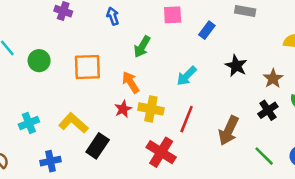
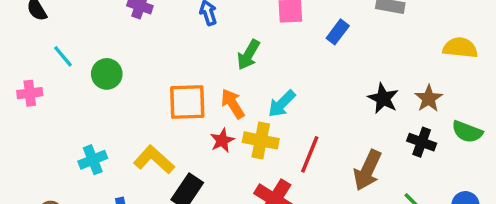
black star: (236, 66) -> (383, 98), moved
orange square: (87, 67) -> (187, 102), moved
cyan arrow: (187, 76) -> (282, 104), moved
black cross: (268, 110) -> (422, 142), turned -36

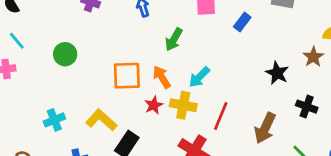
cyan line: (63, 56) -> (17, 41), moved
brown star: (429, 98) -> (313, 57), moved

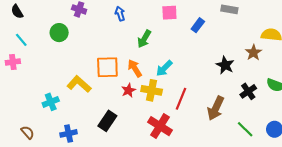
green circle: (65, 54) -> (59, 33), moved
black cross: (307, 107) -> (248, 91), turned 35
yellow L-shape: (101, 120) -> (79, 84), moved

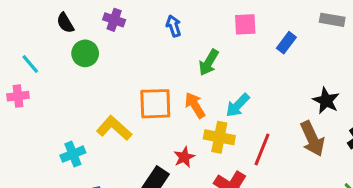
black semicircle: (17, 12) -> (65, 23), moved
red star: (128, 90) -> (184, 157), moved
brown arrow: (216, 108) -> (312, 139), moved, turned -50

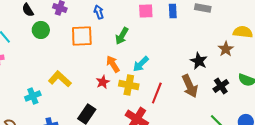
blue rectangle: (286, 43) -> (173, 11), moved, turned -40
orange square: (155, 104) -> (82, 36), moved
red star: (184, 157) -> (103, 82), moved

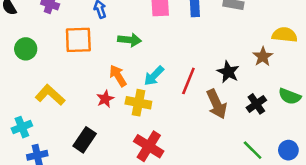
green circle: (41, 30) -> (26, 49), moved
green arrow: (122, 36) -> (130, 40), turned -114
red line: (157, 93) -> (188, 81), moved
cyan cross: (33, 96) -> (22, 127), moved

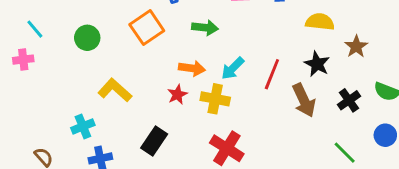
yellow semicircle: (285, 35) -> (320, 22), moved
orange square: (78, 40) -> (147, 28), turned -32
orange arrow: (118, 76) -> (192, 68), turned 130
blue circle: (288, 150) -> (385, 135), moved

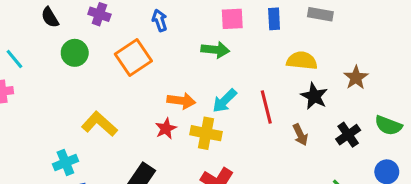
yellow semicircle: (320, 22) -> (302, 61), moved
green arrow: (205, 28) -> (215, 50), moved
green circle: (87, 38) -> (75, 53), moved
red line: (272, 74) -> (266, 107), turned -36
brown arrow: (304, 100) -> (300, 135), size x0.6

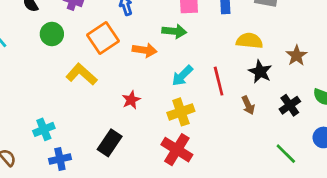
orange arrow: (181, 101) -> (145, 50), moved
yellow L-shape: (99, 124) -> (81, 74), moved
yellow cross: (206, 133) -> (181, 112), moved, turned -30

